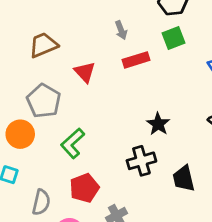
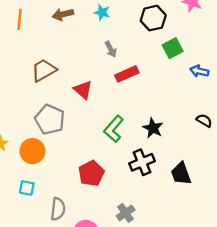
green square: (173, 38) -> (173, 48), moved
green L-shape: (73, 143) -> (114, 129), moved
red pentagon: (84, 188) -> (91, 173), moved

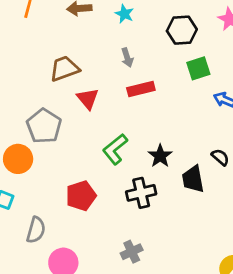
brown trapezoid: (44, 70) -> (64, 69), moved
black trapezoid: (181, 174) -> (193, 179), moved
gray cross: (126, 213) -> (132, 252), moved

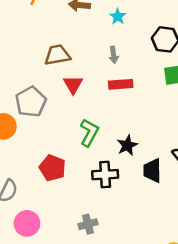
green L-shape: (115, 149) -> (89, 133), turned 148
red pentagon: (81, 196) -> (52, 168), turned 30

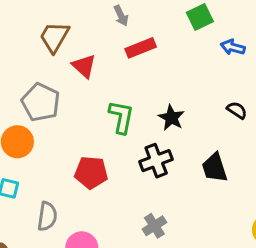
brown trapezoid: (57, 55) -> (54, 37), turned -32
black trapezoid: (152, 170) -> (214, 168), moved

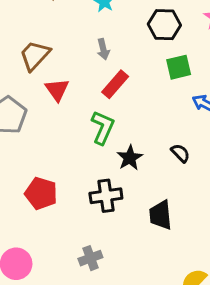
red rectangle: (141, 48) -> (115, 84), turned -40
black semicircle: (237, 110) -> (180, 153), moved
green L-shape: (121, 117) -> (103, 128), moved

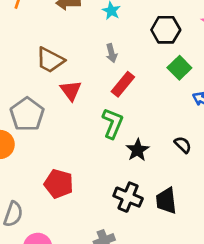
brown trapezoid: (35, 55) -> (50, 60), turned -104
green square: (179, 67) -> (179, 68), turned -30
black cross: (106, 196) -> (128, 197), moved, turned 32

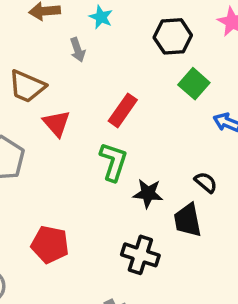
gray arrow: (111, 53) -> (78, 50), moved
black star: (137, 150) -> (148, 193), turned -30
black trapezoid: (166, 201) -> (188, 220), moved

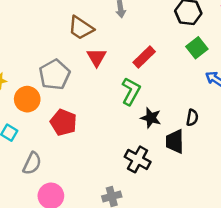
black semicircle: (206, 182) -> (192, 118), turned 49
red pentagon: (50, 244) -> (63, 122), moved

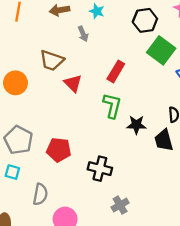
green square: (197, 48) -> (161, 50), size x1.4
gray pentagon: (55, 75) -> (18, 140), moved
orange circle: (27, 99) -> (15, 83), moved
black cross: (138, 159) -> (100, 169), moved

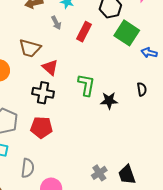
red rectangle: (116, 71) -> (84, 32), moved
black trapezoid: (164, 140) -> (127, 175), moved
black cross: (100, 169) -> (43, 93), moved

